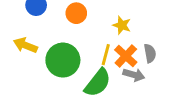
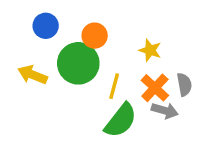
yellow line: (106, 55) -> (114, 86), moved
green circle: (63, 60) -> (78, 63), moved

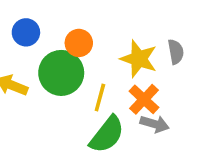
yellow star: (150, 50) -> (139, 59), size x1.5
gray semicircle: (184, 85) -> (176, 52), moved

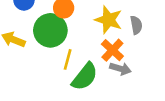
gray semicircle: (176, 52) -> (136, 25), moved
yellow line: (100, 98) -> (68, 59), moved

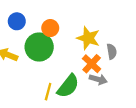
gray semicircle: (136, 25) -> (112, 51), moved
yellow line: (68, 59) -> (48, 92), moved

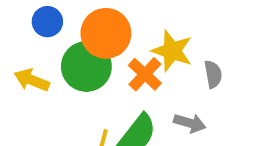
orange circle: (50, 28) -> (106, 33), size x1.6
orange cross: (92, 64) -> (145, 74), moved

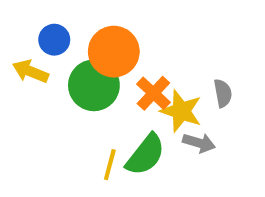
yellow star: (172, 51) -> (181, 111), moved
yellow arrow: (32, 80) -> (30, 71), moved

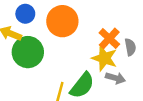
green circle: (94, 85) -> (28, 52), moved
orange cross: (153, 93) -> (109, 38), moved

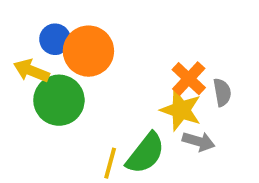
orange circle: (62, 21) -> (88, 51), moved

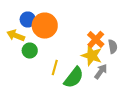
green circle: (59, 100) -> (30, 50), size x0.6
gray arrow: (199, 141) -> (101, 72), turned -70
yellow line: (110, 163) -> (55, 68), moved

